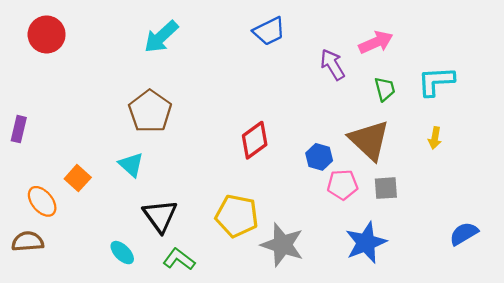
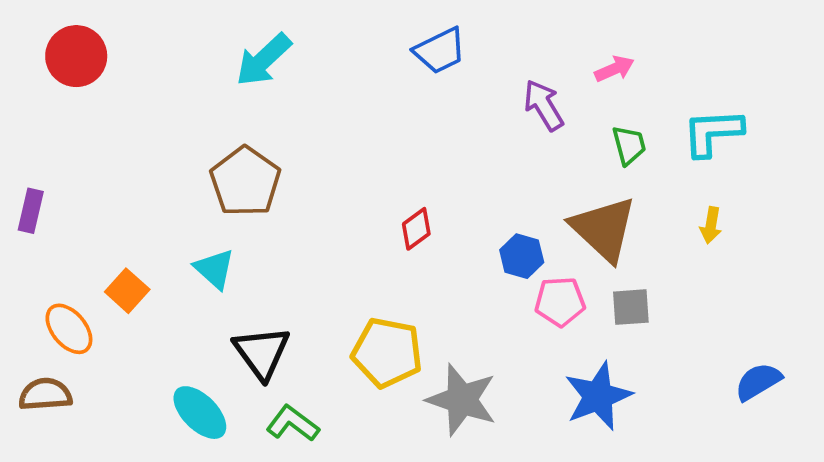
pink arrow: (376, 42) -> (614, 69), size x0.7
red diamond: (255, 140) -> (416, 229), size x0.7
cyan ellipse: (122, 253) -> (200, 413), size x1.4

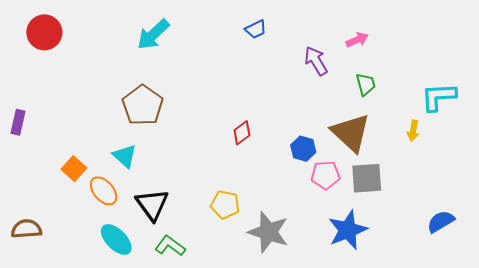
blue trapezoid: (440, 51) -> (256, 29), size x0.7
cyan L-shape: (713, 132) -> (439, 97), moved
gray square: (631, 307) -> (367, 178), size x1.4
orange ellipse: (69, 329) -> (104, 191), moved
yellow pentagon: (387, 353) -> (225, 205), size x0.7

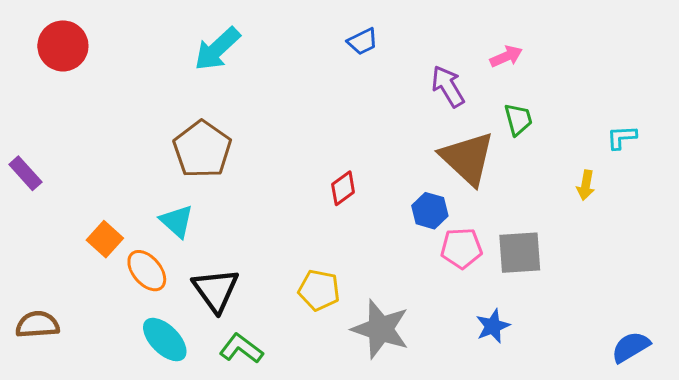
cyan L-shape: (439, 97) -> (622, 137), size x0.6
purple rectangle: (18, 122) -> (25, 173), turned -55
brown triangle: (351, 133) -> (467, 158), moved
blue semicircle: (441, 222) -> (631, 347), moved
blue star: (348, 230) -> (493, 326), size x0.6

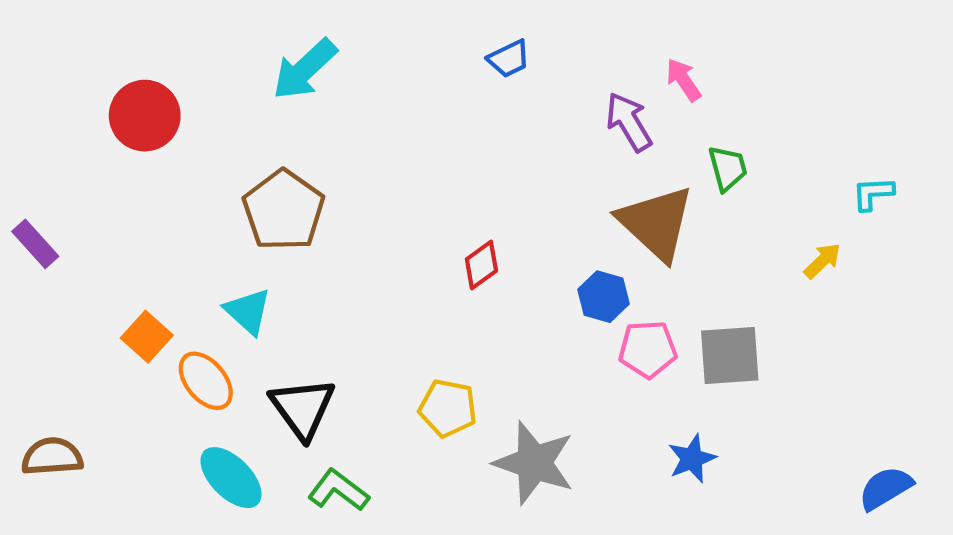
red circle: (63, 46) -> (145, 116), moved
pink arrow: (506, 56) -> (683, 80), moved, turned -100
yellow arrow: (586, 185) -> (822, 261), turned -144

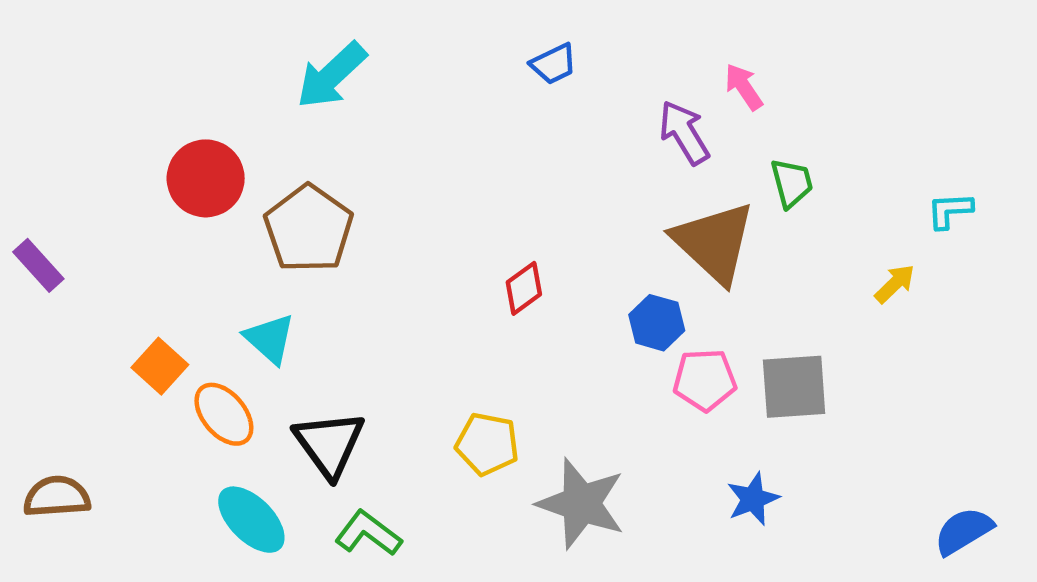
red circle: (145, 116) -> (206, 178), moved

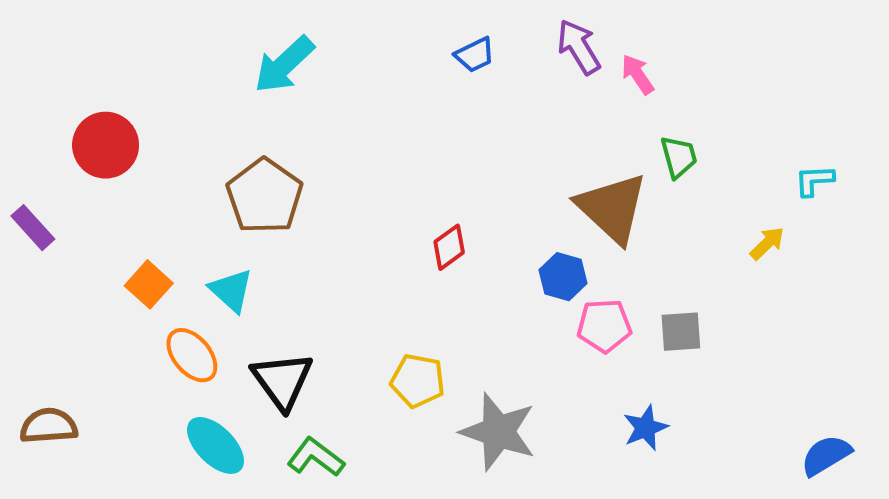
purple arrow: (684, 133) -> (579, 47), moved
red circle: (206, 178) -> (106, 145), moved
orange square: (160, 366) -> (149, 284), moved
gray square: (794, 387) -> (681, 332), size x0.7

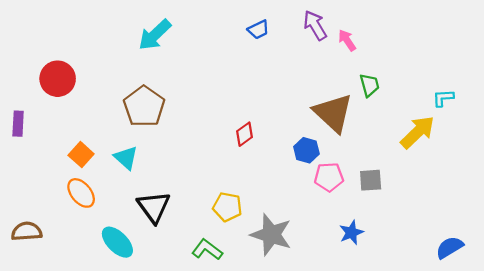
purple rectangle: (33, 228) -> (18, 124), turned 45
yellow arrow: (767, 243) -> (418, 132), size x1.8
orange ellipse: (192, 355) -> (81, 193), moved
green L-shape: (316, 457) -> (207, 250), moved

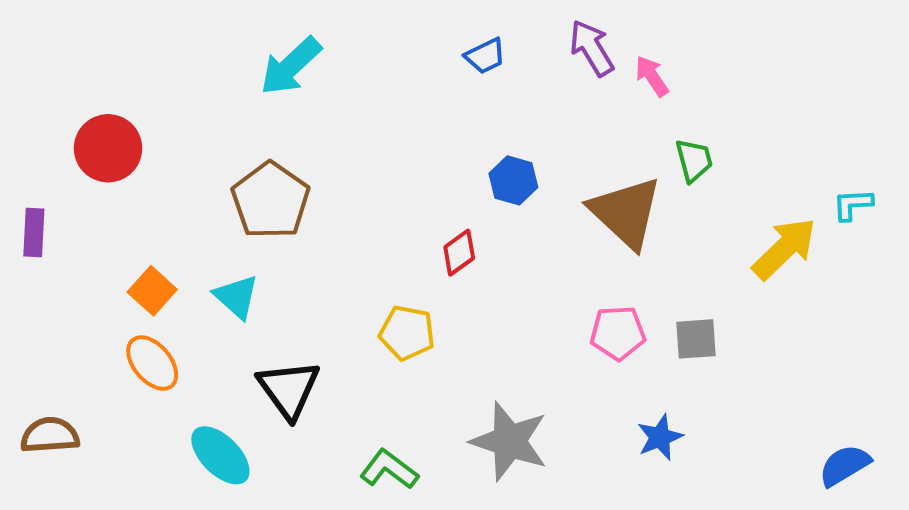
cyan L-shape: (443, 98) -> (853, 204), moved
blue hexagon: (306, 150) -> (513, 180), moved
yellow pentagon: (227, 207) -> (407, 333), moved

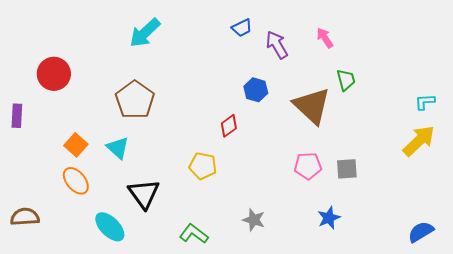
purple arrow: (592, 48) -> (277, 45), moved
yellow arrow: (784, 249) -> (419, 141), moved
gray star: (509, 441) -> (254, 220), size x0.6

